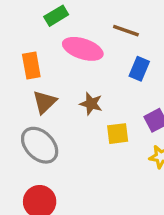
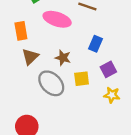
blue rectangle: (139, 69) -> (96, 44), moved
gray ellipse: (40, 145) -> (51, 83), moved

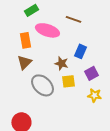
orange rectangle: (21, 31) -> (25, 40), moved
brown star: (63, 58) -> (61, 63), moved

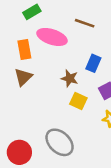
yellow square: (68, 81) -> (78, 101), turned 32
gray ellipse: (42, 85) -> (60, 142), moved

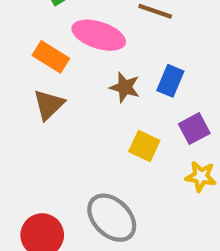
orange rectangle: (24, 50) -> (51, 57), turned -48
brown star: (70, 78) -> (125, 87), moved

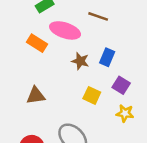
brown triangle: (49, 105) -> (36, 95), moved, turned 36
purple square: (194, 129) -> (121, 85), turned -30

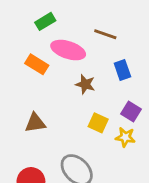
blue rectangle: (107, 57) -> (122, 70), moved, turned -42
yellow star: (125, 113) -> (125, 137), moved

